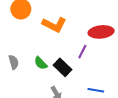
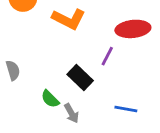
green semicircle: (41, 63) -> (50, 99), moved

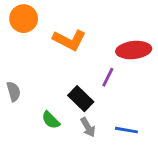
gray arrow: (72, 113) -> (88, 127), moved

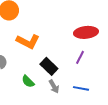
orange L-shape: (69, 40) -> (28, 41), moved
purple line: (108, 77) -> (80, 57), moved

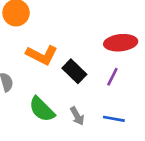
black rectangle: (49, 66) -> (74, 71), moved
green semicircle: (28, 81) -> (42, 109), size x1.5

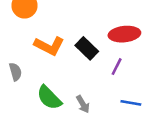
black rectangle: (74, 71) -> (87, 48), moved
blue line: (114, 119) -> (131, 103), moved

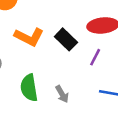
green semicircle: (49, 98) -> (29, 88), turned 36

